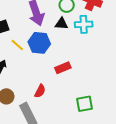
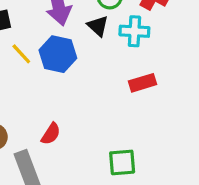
black triangle: (61, 24) -> (98, 26), turned 32
red rectangle: (63, 68) -> (142, 83), moved

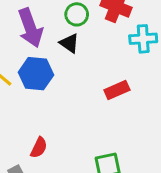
cyan cross: (134, 31) -> (143, 39), moved

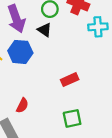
red rectangle: (117, 90) -> (70, 80), moved

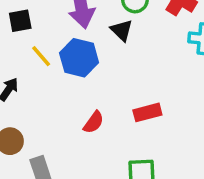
red semicircle: (22, 105) -> (94, 122), moved

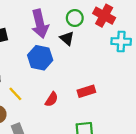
yellow line: (41, 56) -> (15, 94), moved

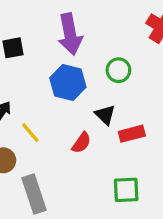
green circle: (75, 18) -> (118, 70), moved
black triangle: (67, 38) -> (105, 115), moved

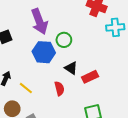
green circle: (118, 70) -> (64, 40), moved
red semicircle: (81, 143) -> (59, 88), turned -40

